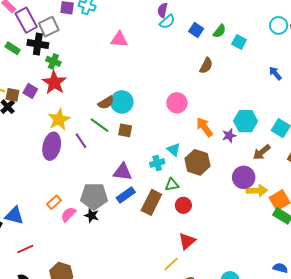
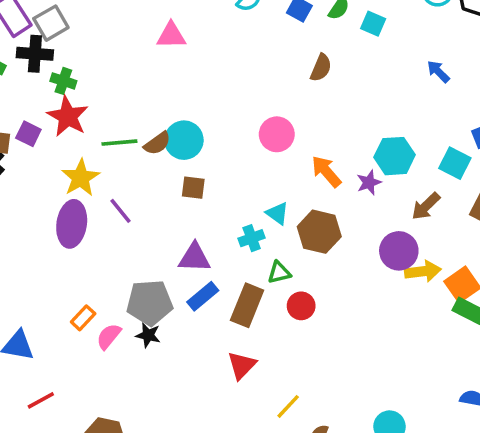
green line: (100, 125) -> (119, 143), moved, turned -36
red triangle: (187, 241) -> (242, 365), moved

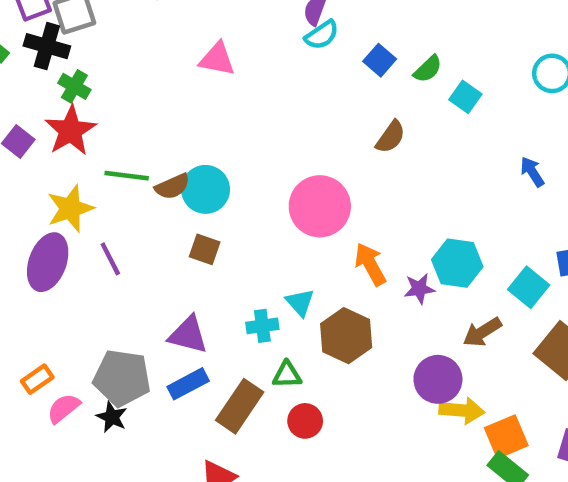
pink circle: (277, 134) -> (320, 206), size x1.4

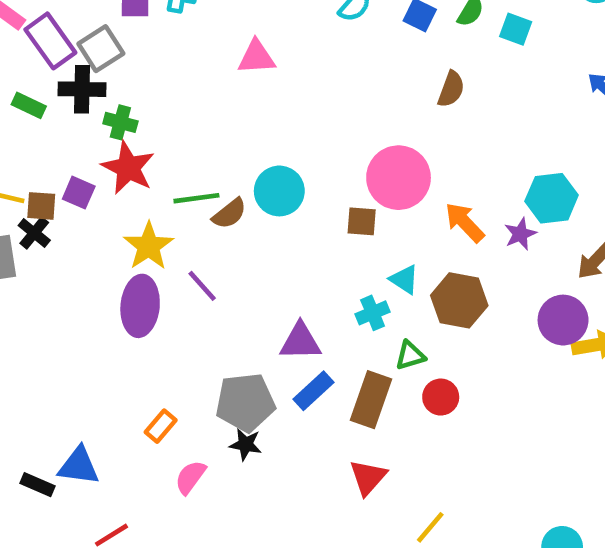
brown semicircle: (172, 186) -> (229, 214), moved
brown square: (205, 249) -> (362, 221), moved
pink semicircle: (64, 408) -> (190, 477), moved

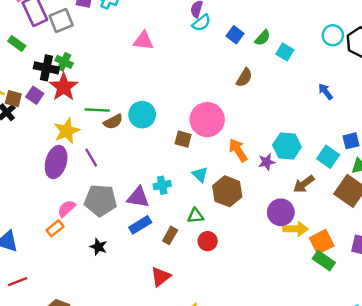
black cross: (82, 89) -> (46, 68), moved
cyan cross: (373, 313) -> (162, 185), moved
brown rectangle: (371, 400) -> (170, 235), size x0.6
gray pentagon: (245, 402) -> (101, 200), moved
pink semicircle: (190, 477) -> (67, 209), moved

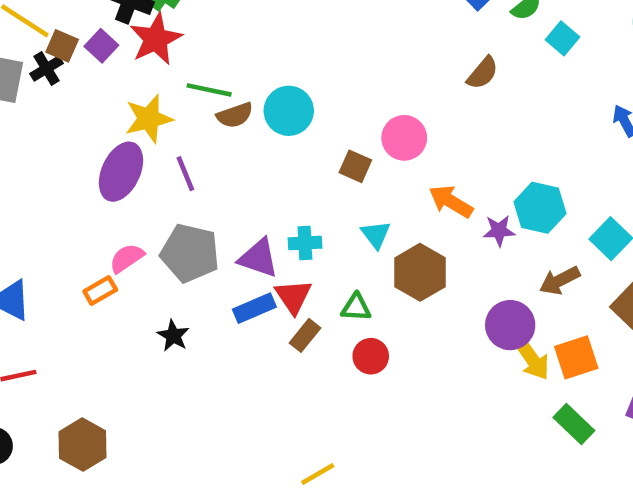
pink circle: (207, 120) -> (404, 138), size x0.7
orange arrow: (238, 150) -> (451, 201), turned -35
yellow arrow: (296, 229) -> (532, 359), turned 45
orange square: (322, 242) -> (576, 357), moved
red triangle: (161, 277) -> (293, 296), moved, turned -35

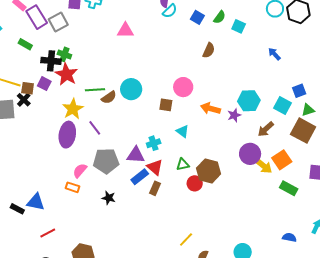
brown hexagon: (420, 272) -> (209, 171), moved
orange rectangle: (100, 290) -> (72, 187), turned 64
brown rectangle: (305, 335) -> (155, 188), moved

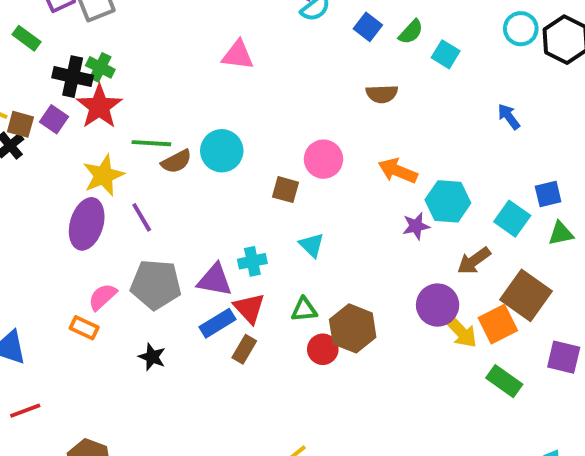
pink triangle: (125, 30) -> (238, 55), moved
brown semicircle: (209, 50) -> (382, 94), turned 56
orange arrow: (210, 109) -> (398, 171), moved
brown square: (303, 131) -> (526, 295), moved

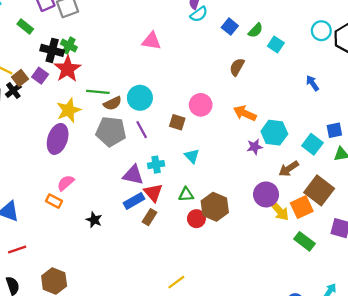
brown semicircle: (382, 94) -> (237, 67), turned 120
brown square: (20, 124) -> (20, 78), turned 35
purple line: (142, 217) -> (142, 130), moved
gray pentagon: (156, 284) -> (111, 131), moved

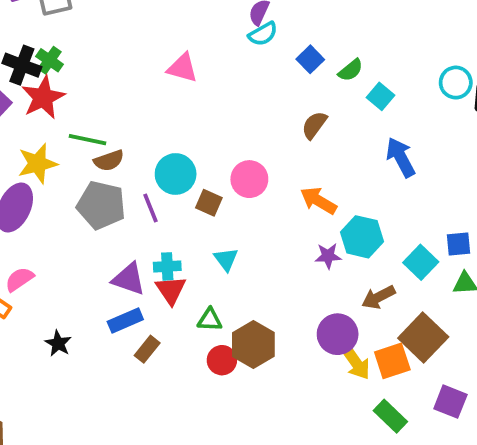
blue arrow: (312, 83) -> (401, 157), moved, size x1.5
cyan circle: (140, 98) -> (176, 174), moved
red triangle: (153, 193) -> (171, 290), moved

